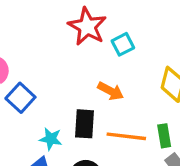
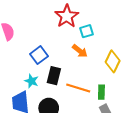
orange arrow: (111, 91) -> (80, 51), moved
blue square: (20, 98) -> (39, 55), moved

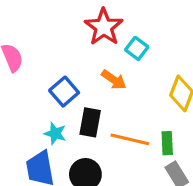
cyan square: (87, 31) -> (137, 48), turned -32
orange arrow: (80, 51) -> (114, 80), moved

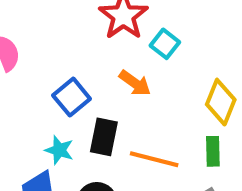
green rectangle: (167, 143) -> (213, 151), moved

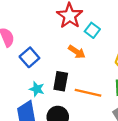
blue square: (72, 97) -> (29, 57), moved

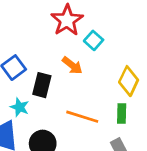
black rectangle: (61, 81) -> (42, 85), moved

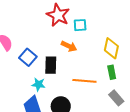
cyan square: (94, 40) -> (80, 25), turned -32

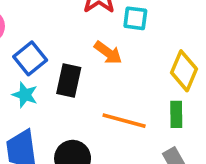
cyan star: (39, 84) -> (25, 95), moved

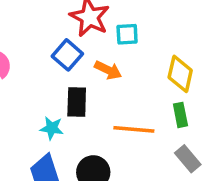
blue square: (30, 58) -> (67, 55), moved
cyan star: (25, 95) -> (52, 128), moved

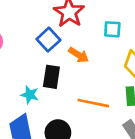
cyan square: (127, 34) -> (112, 29), moved

